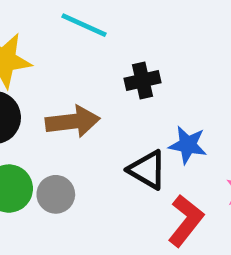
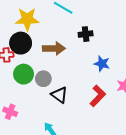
black triangle: (147, 170) -> (59, 95), moved

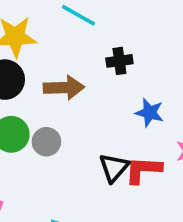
black triangle: (59, 95) -> (114, 168), moved, turned 36
red L-shape: (98, 96) -> (143, 170), turned -130

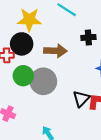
gray circle: (46, 142) -> (43, 81), size x1.6

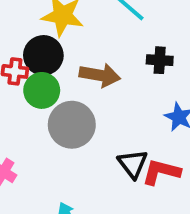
green circle: (23, 76) -> (42, 90), moved
black triangle: (81, 99) -> (133, 164), turned -30

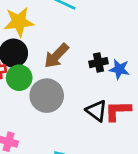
black cross: (160, 60) -> (98, 63), moved
brown arrow: (100, 75) -> (56, 56), turned 140

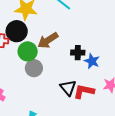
green circle: (19, 78) -> (28, 51), moved
gray circle: (47, 96) -> (34, 68), size x0.7

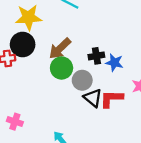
green circle: (28, 51) -> (62, 68), moved
gray circle: (34, 68) -> (82, 80), moved

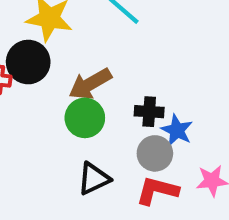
gray circle: (82, 80) -> (155, 153), moved
black triangle: (93, 98) -> (94, 179), moved, turned 42

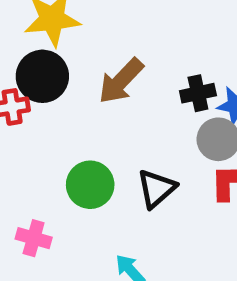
green circle: (85, 118) -> (90, 185), moved

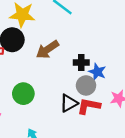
black triangle: (156, 189) -> (69, 103), moved

